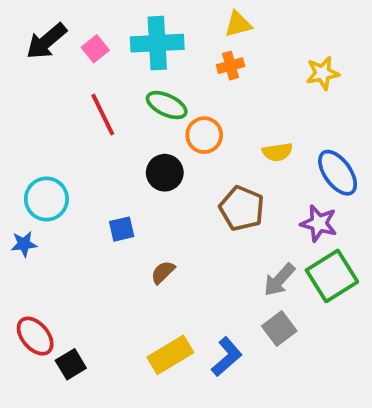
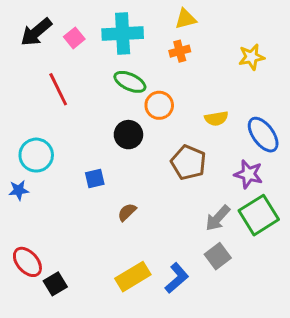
red line: (103, 114) -> (58, 89), moved

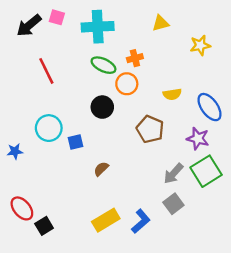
yellow triangle: (186, 19) -> (161, 23), moved
pink square: (74, 38) -> (57, 17), moved, turned -35
orange cross: (180, 51) -> (135, 58), moved
cyan circle: (36, 155) -> (49, 128), moved

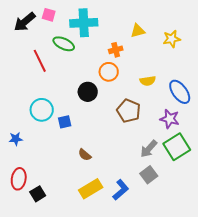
yellow triangle: (161, 23) -> (138, 31), moved
green ellipse: (103, 65) -> (64, 44), moved
blue star: (15, 151) -> (16, 139), moved
brown semicircle: (101, 169) -> (85, 155), moved, turned -96
red ellipse: (22, 208) -> (19, 179), turned 50

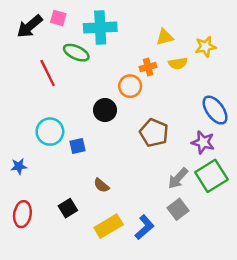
orange cross: (116, 50) -> (148, 67), moved
yellow semicircle: (148, 81) -> (178, 63), moved
black square: (38, 194) -> (68, 208), moved

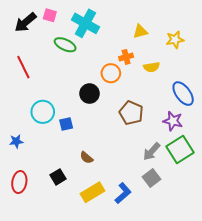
cyan cross: (100, 28) -> (85, 23), turned 32
yellow semicircle: (178, 63) -> (152, 67), moved
red line: (48, 73) -> (23, 67), moved

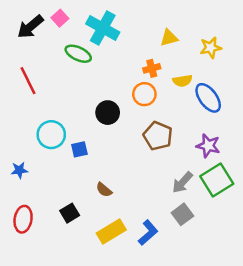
pink square: (50, 15) -> (60, 18), turned 32
orange circle: (111, 73) -> (144, 94), moved
blue ellipse: (183, 94) -> (208, 98), moved

